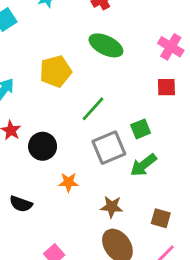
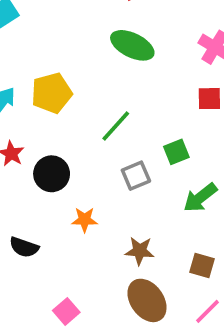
yellow pentagon: (56, 71) -> (52, 93), moved
gray square: (109, 148) -> (136, 176), size x0.7
green arrow: (143, 165) -> (200, 198), moved

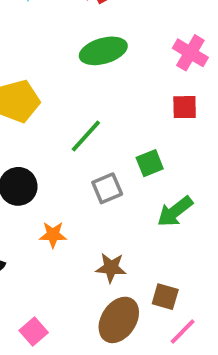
green ellipse: (132, 45) -> (103, 51), turned -42
brown square: (202, 266) -> (165, 297), moved
brown ellipse: (147, 300) -> (119, 320), turned 69

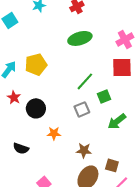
pink cross: (190, 53) -> (125, 39), turned 30
red square: (185, 107) -> (122, 67), size x1.5
green line: (86, 136) -> (85, 81), moved

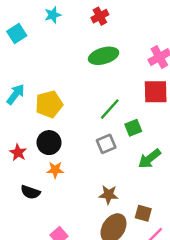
yellow pentagon: (36, 64) -> (49, 104), moved
red star: (14, 97) -> (18, 153), moved
orange star: (54, 133) -> (55, 170), moved

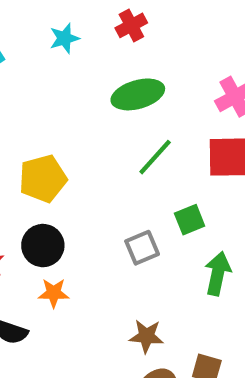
cyan star: (53, 15) -> (64, 38), moved
green line: (110, 109) -> (155, 157), moved
green arrow: (149, 159) -> (218, 274), turned 140

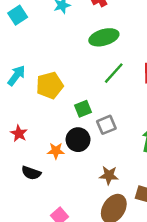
green square: (190, 220) -> (83, 109), moved
black circle: (43, 246) -> (78, 140), moved

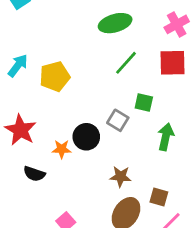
green square: (83, 109) -> (144, 103), moved, turned 35
gray square: (106, 125) -> (118, 120), turned -36
red star: (19, 133) -> (21, 130), size x1.6

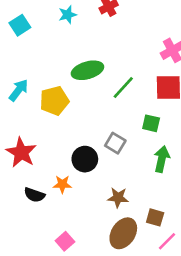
green ellipse: (115, 23) -> (87, 70), moved
green square: (144, 103) -> (151, 123), moved
orange star: (62, 149) -> (62, 184), moved

